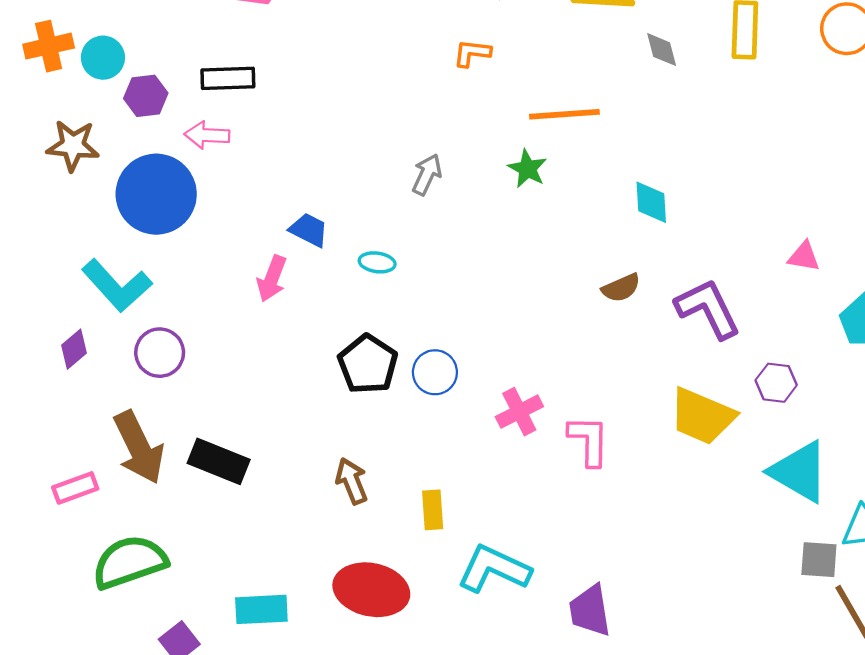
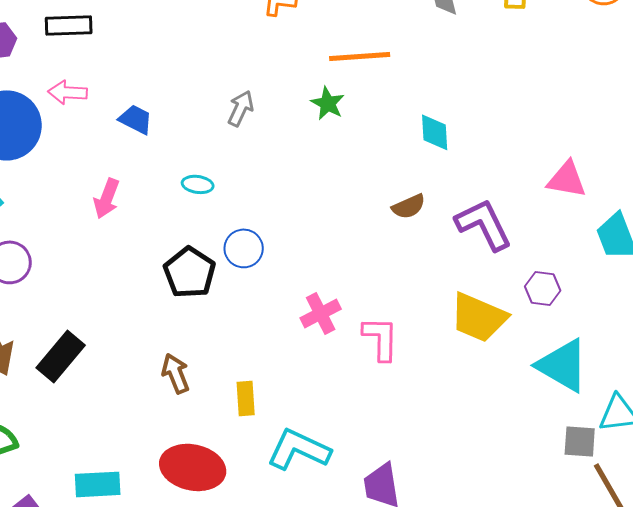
pink arrow: (207, 135) -> (68, 92), moved
blue trapezoid: (309, 230) -> (136, 119), moved
pink triangle: (804, 257) -> (567, 179), size x1.4
blue circle: (435, 372) -> (244, 248), moved
black rectangle: (219, 461) -> (61, 356), turned -72

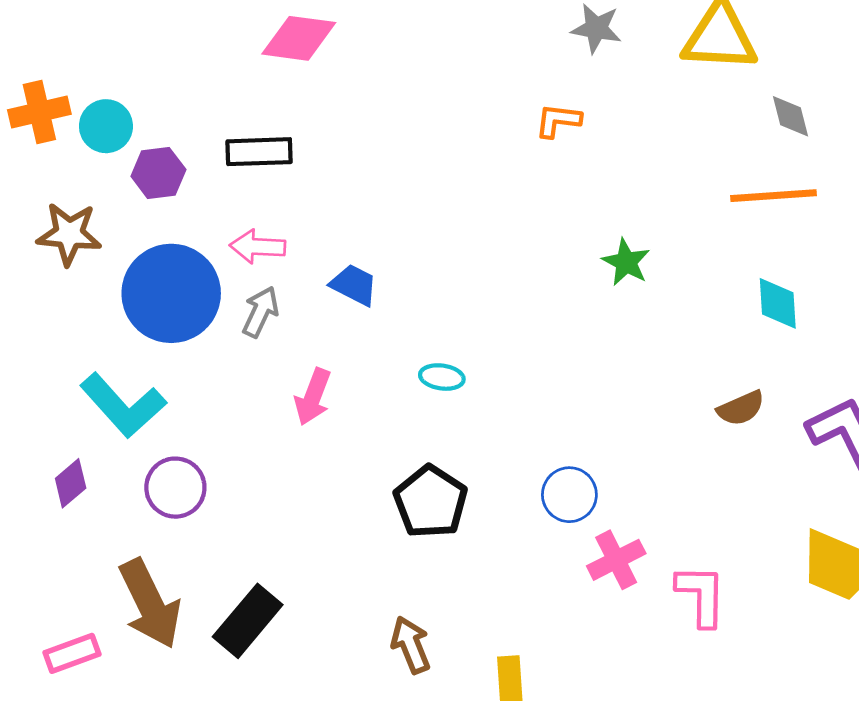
orange line: (360, 56) -> (773, 196), moved
gray arrow: (241, 108) -> (260, 312), moved
blue circle: (244, 248) -> (569, 495), moved

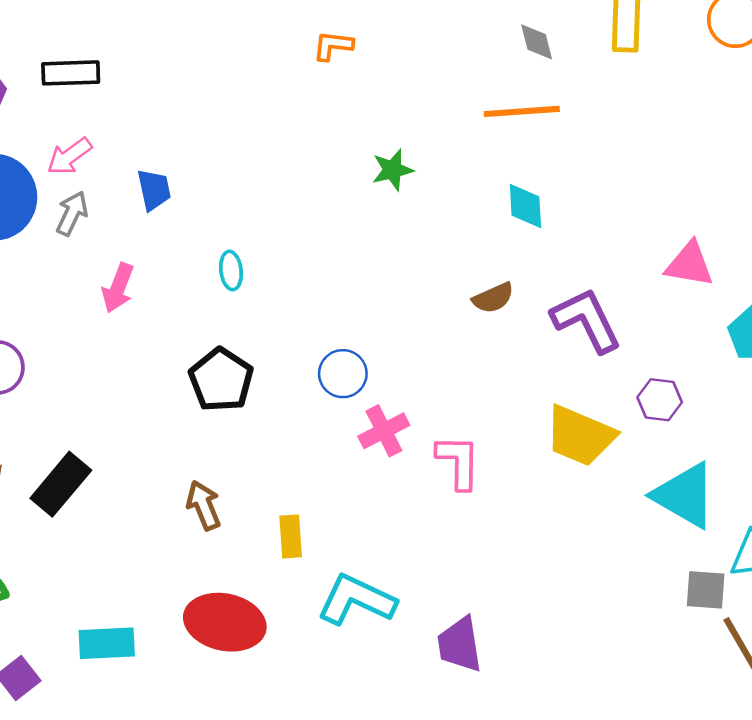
pink arrow: (258, 247) -> (69, 156), turned -39
green star: (626, 262) -> (393, 170), turned 30
blue trapezoid: (354, 285) -> (154, 190), turned 51
cyan ellipse: (442, 377) -> (231, 271), turned 75

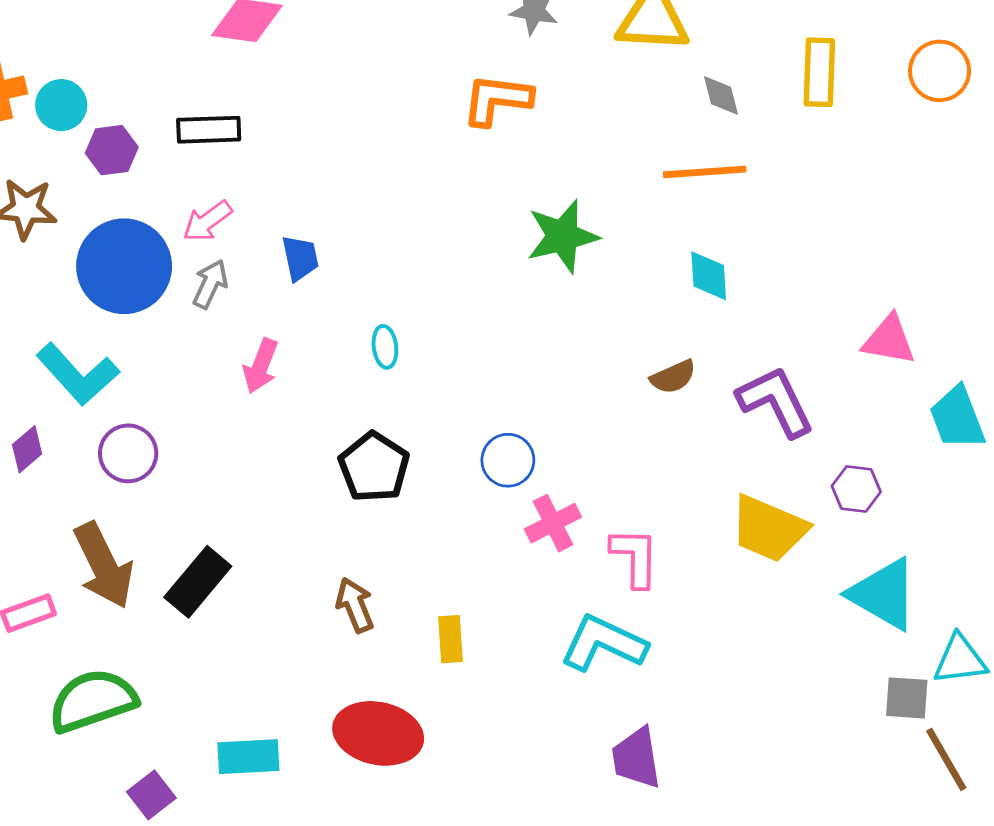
orange L-shape: (333, 46) -> (497, 100), size x1.6
green star: (393, 170) -> (563, 236), size x1.6
cyan L-shape: (357, 600) -> (604, 643), moved

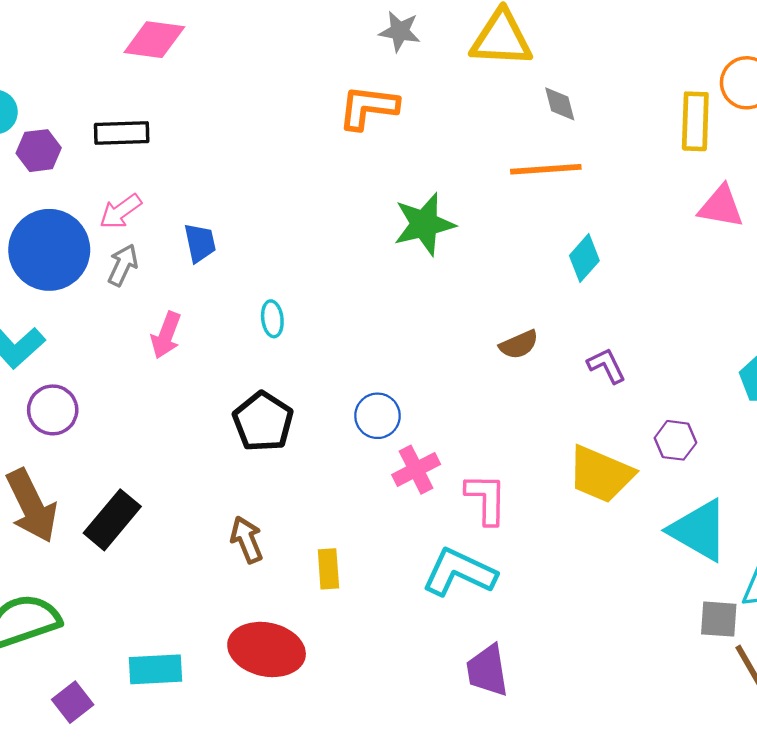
yellow rectangle: (819, 72) -> (695, 121), moved
cyan diamond: (709, 276) -> (584, 258), moved, turned 45
pink triangle: (889, 340) -> (721, 207), moved
purple L-shape: (776, 401) -> (607, 366), size x0.6

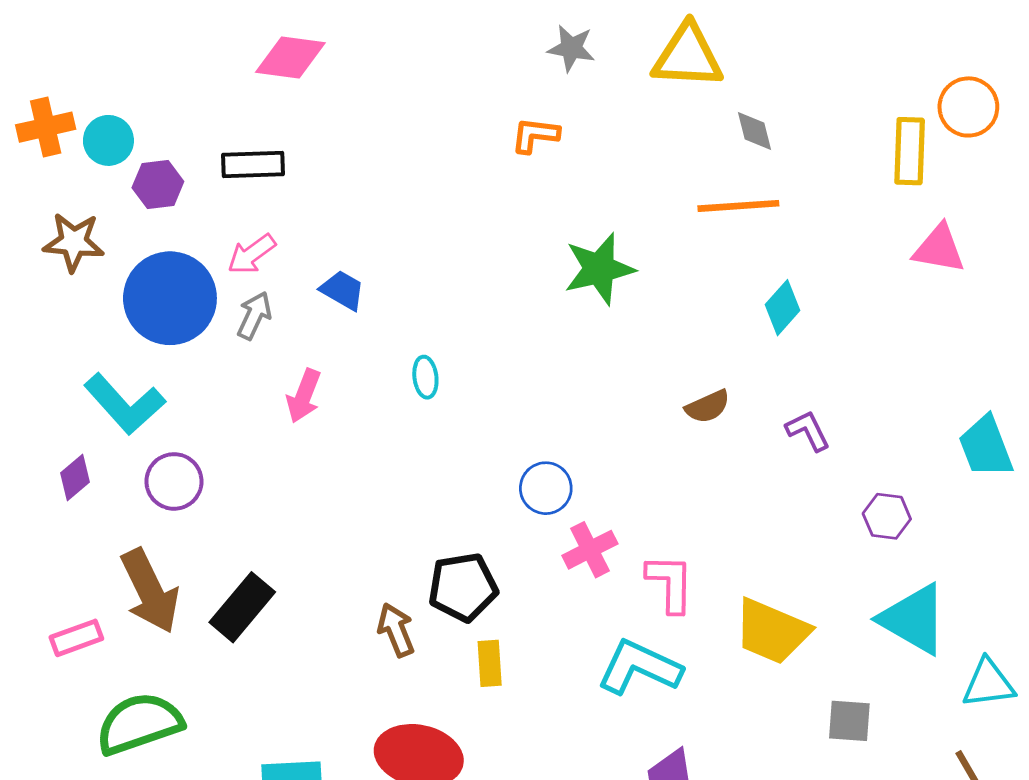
orange L-shape: (368, 107) -> (535, 135), size x0.7
blue trapezoid: (200, 243) -> (343, 290), turned -48
black pentagon: (263, 422) -> (463, 587), moved, turned 30
yellow trapezoid: (601, 474) -> (772, 631), moved
gray square: (719, 619) -> (849, 721), moved

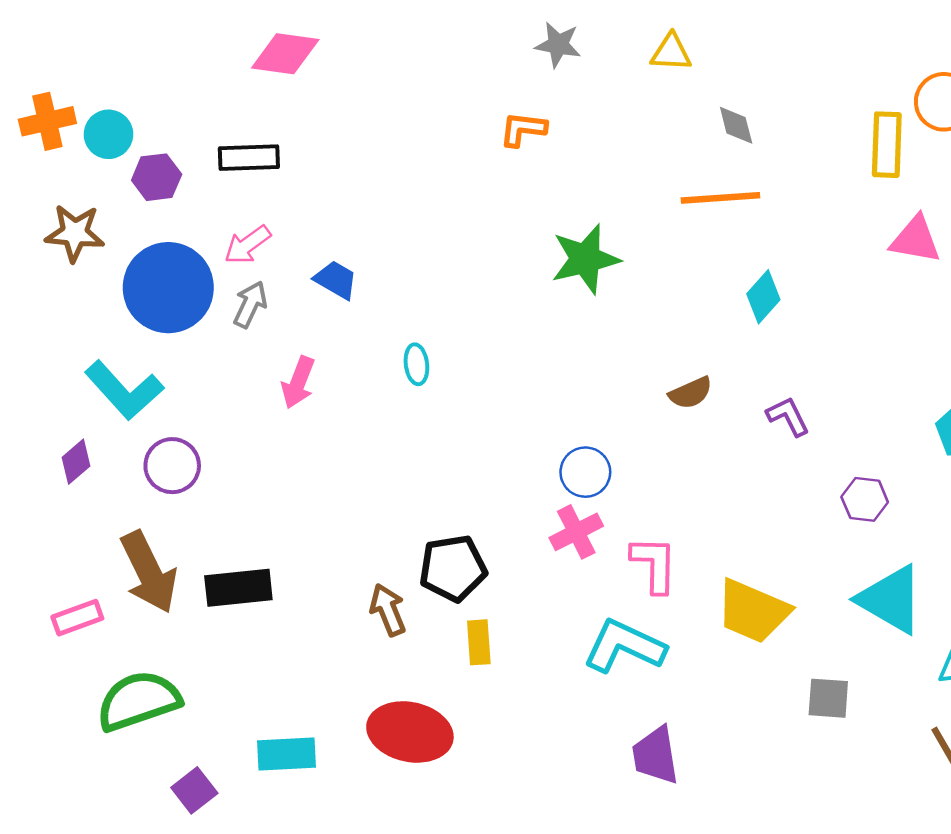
yellow triangle: (688, 56) -> (671, 52), size x0.6
blue circle: (546, 488) -> (585, 472), moved
black rectangle: (242, 607) -> (238, 588), turned 44

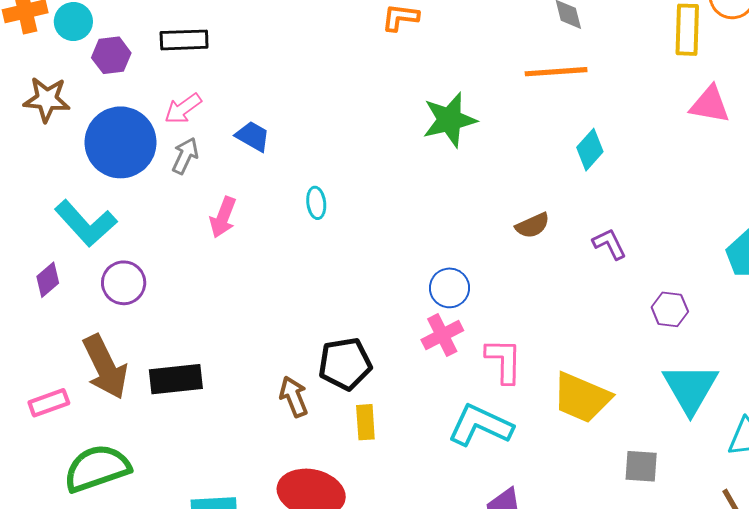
cyan triangle: (891, 599) -> (690, 388), turned 30

